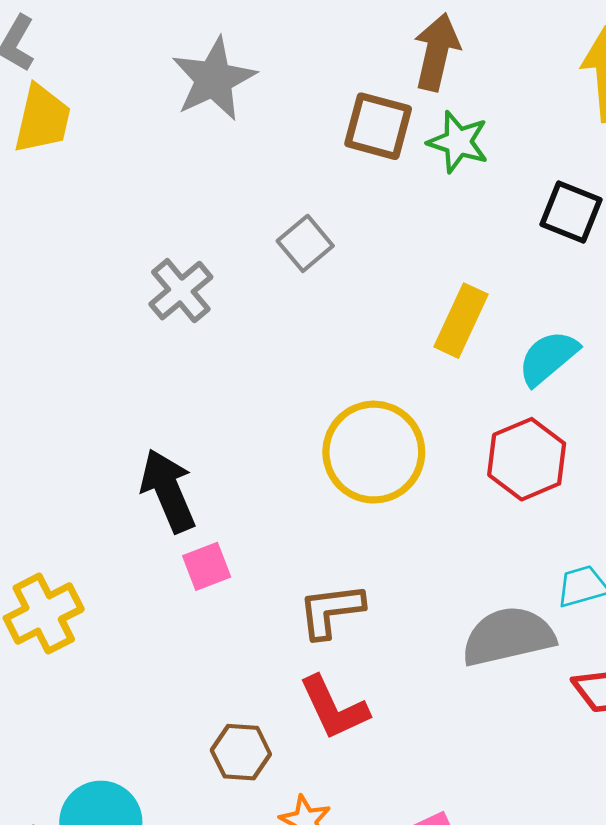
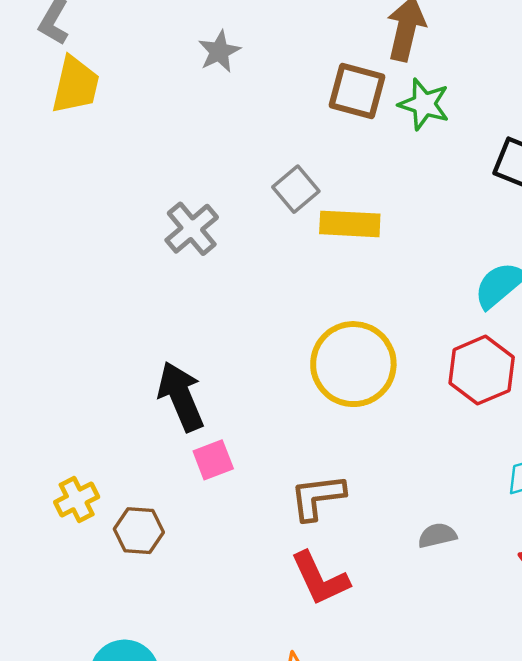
gray star: (214, 79) -> (219, 51), size x0.6
yellow rectangle: (461, 321) -> (350, 224), moved, turned 68
yellow cross: (44, 614) -> (77, 499), size x0.7
gray semicircle: (508, 636) -> (437, 535), moved, size x0.5
brown hexagon: (241, 752) -> (139, 531), moved

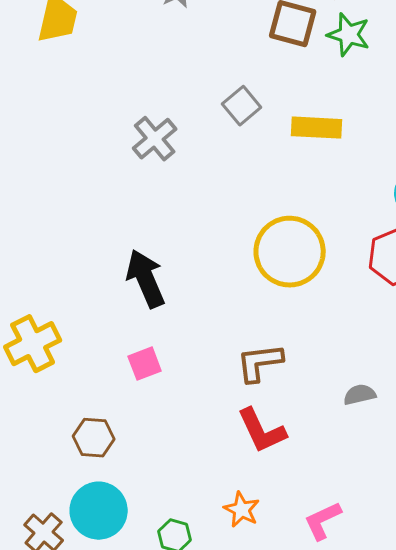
yellow rectangle: (350, 224) -> (317, 128), moved
pink square: (213, 460) -> (145, 364), moved
yellow cross: (77, 499) -> (33, 344), moved, size x1.5
brown hexagon: (139, 531) -> (94, 438), moved

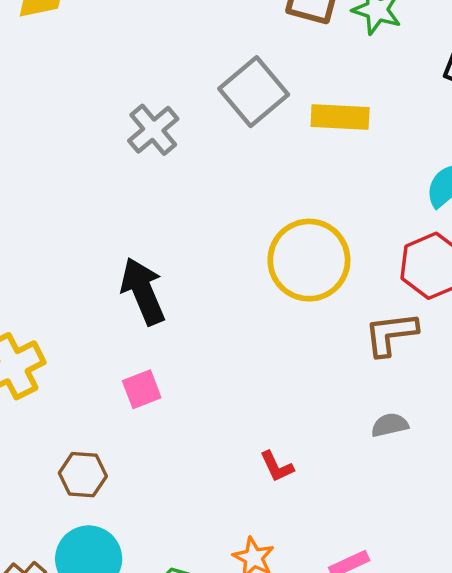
gray square: (242, 106) -> (254, 92), size x1.5
brown L-shape: (260, 363) -> (391, 334), moved
red L-shape: (262, 431) -> (277, 467), size x0.6

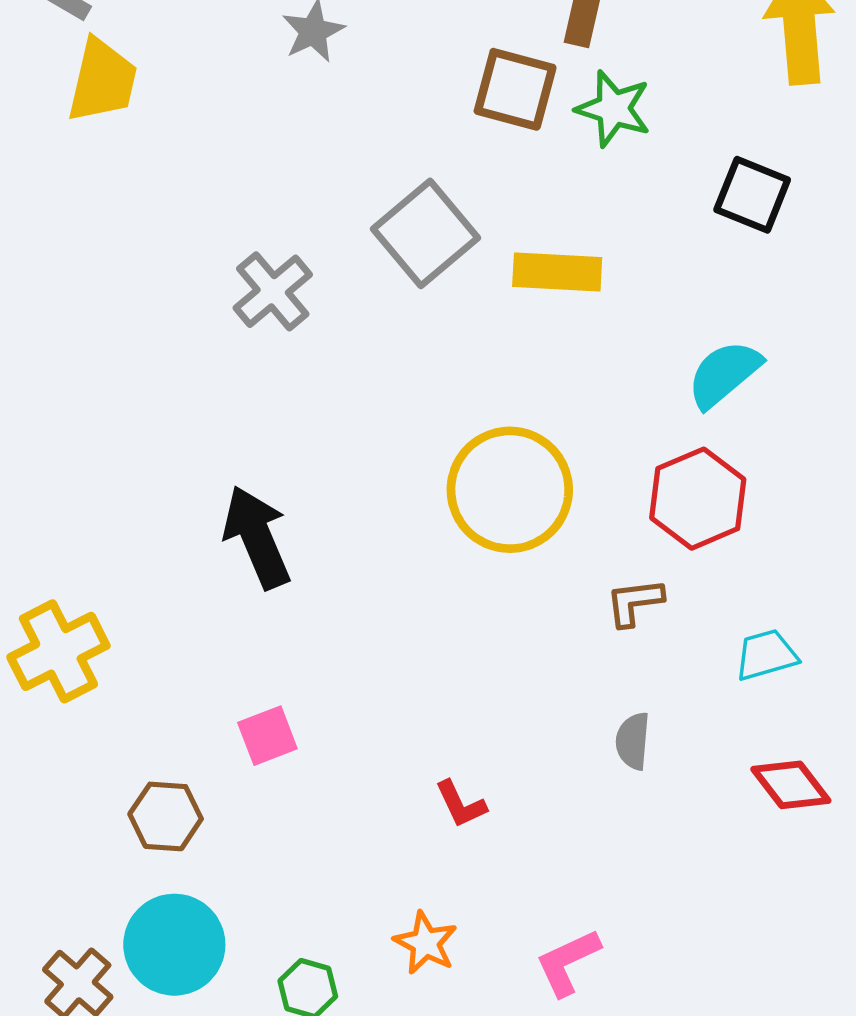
brown L-shape: (391, 334) -> (635, 602), size x0.7
pink square: (142, 389) -> (267, 736), moved
gray semicircle: (390, 425) -> (633, 741), turned -72

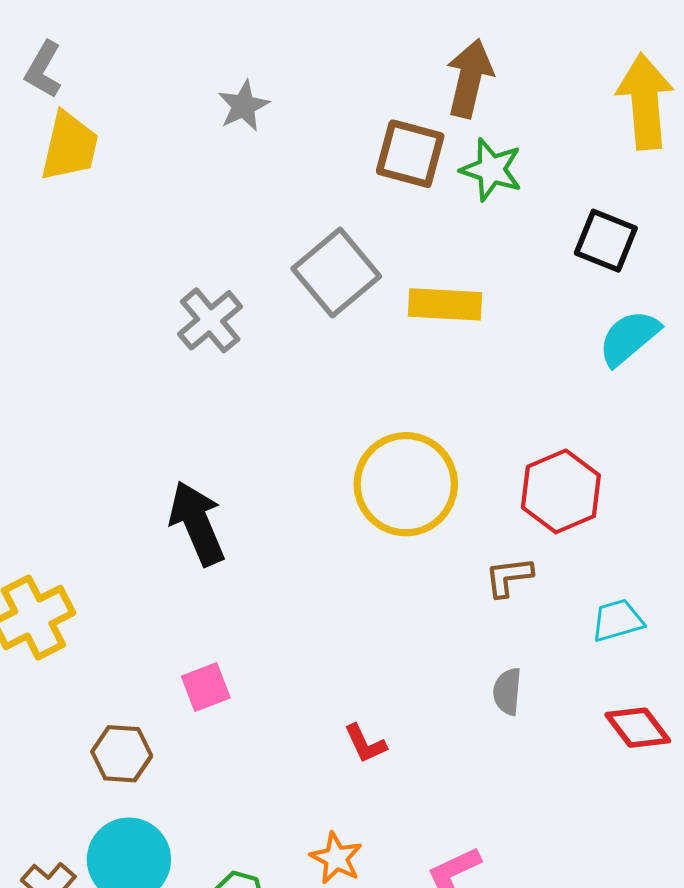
cyan semicircle: (724, 374) -> (629, 338), moved

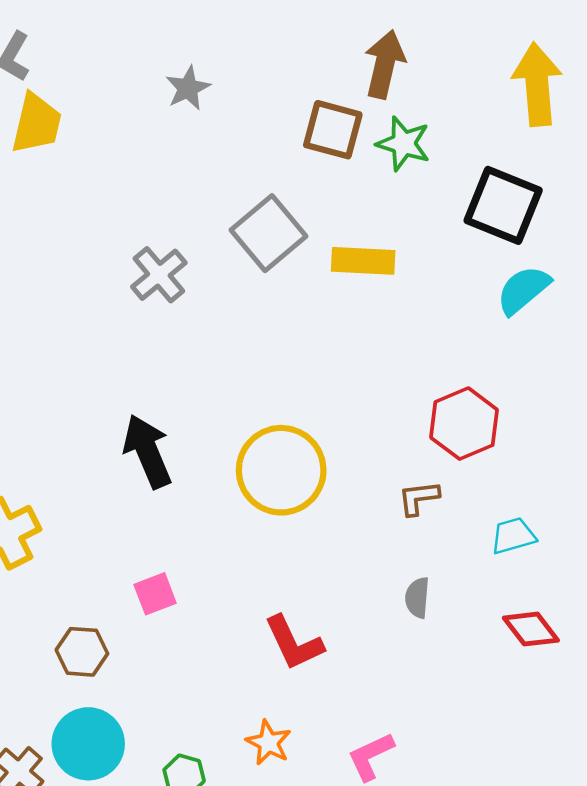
black square: (606, 241) -> (503, 205), size x1.4
yellow circle: (406, 484) -> (281, 470), moved
red L-shape: (365, 744) -> (294, 643), size x1.6

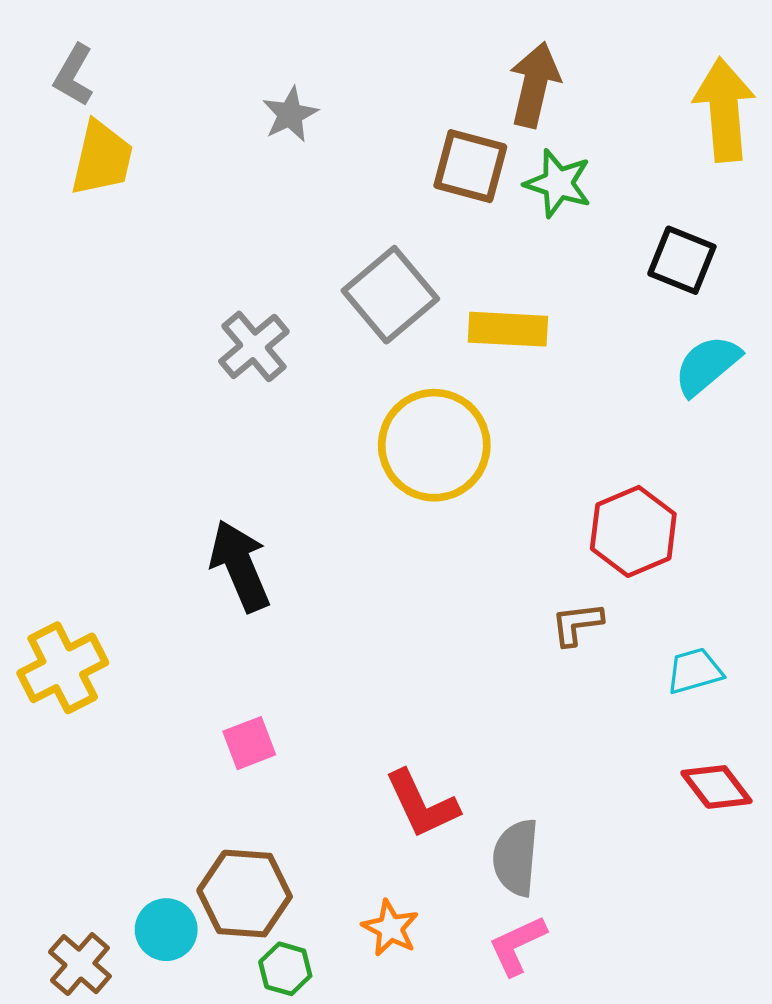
black square: (503, 205) -> (682, 260), size x0.7
yellow circle: (281, 470) -> (434, 445), moved
gray semicircle: (417, 598) -> (516, 857), moved, size x1.5
brown hexagon: (82, 652) -> (245, 894), moved, size x1.4
cyan circle: (88, 744) -> (166, 930), size x0.7

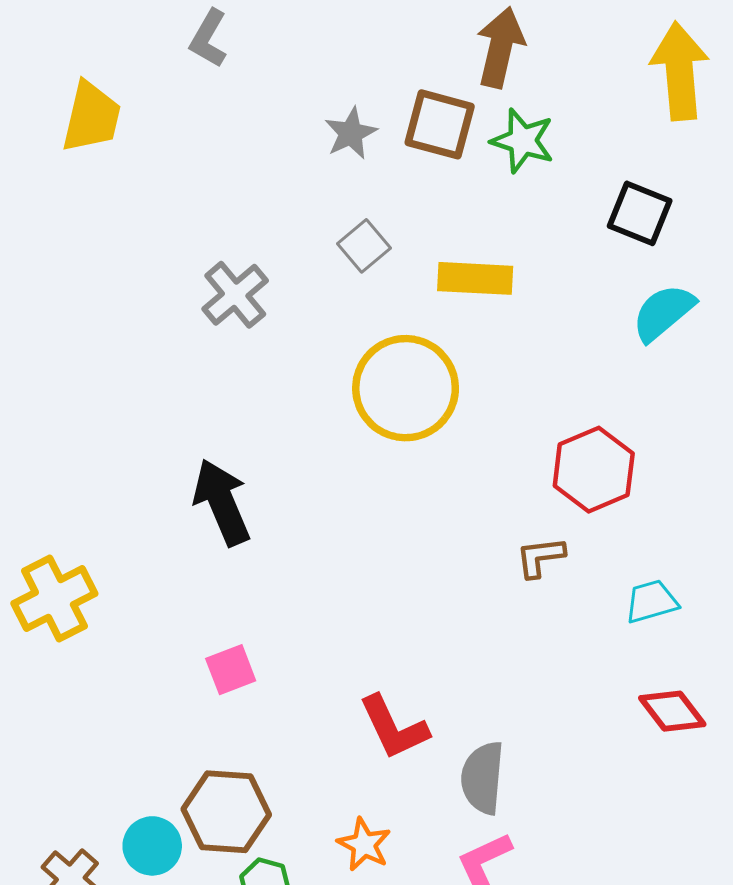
gray L-shape: (74, 75) -> (208, 38), moved
gray star: (290, 114) -> (351, 133), moved
gray square: (390, 295) -> (364, 246), size x0.6

